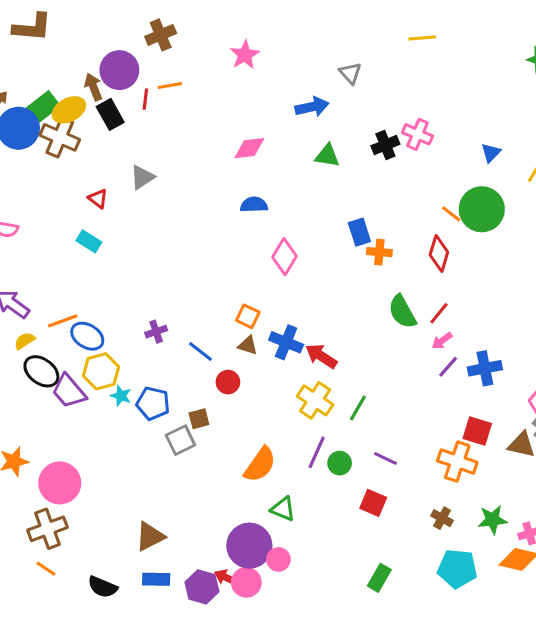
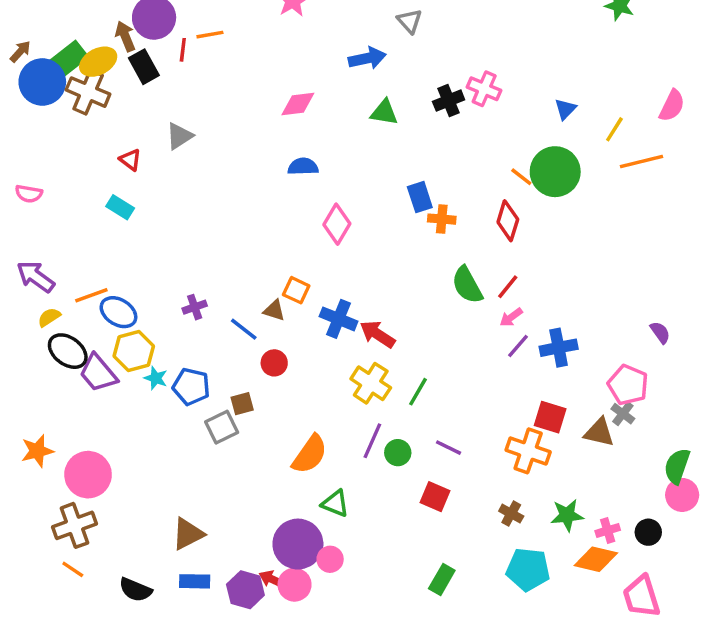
brown triangle: (248, 345) -> (274, 310), moved

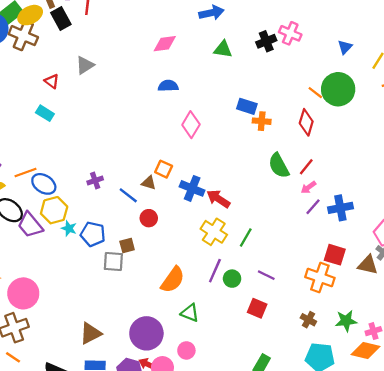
blue rectangle: (420, 197) -> (247, 106), turned -54
gray square: (222, 427) -> (113, 261), turned 30
purple circle: (298, 544) -> (146, 333), moved

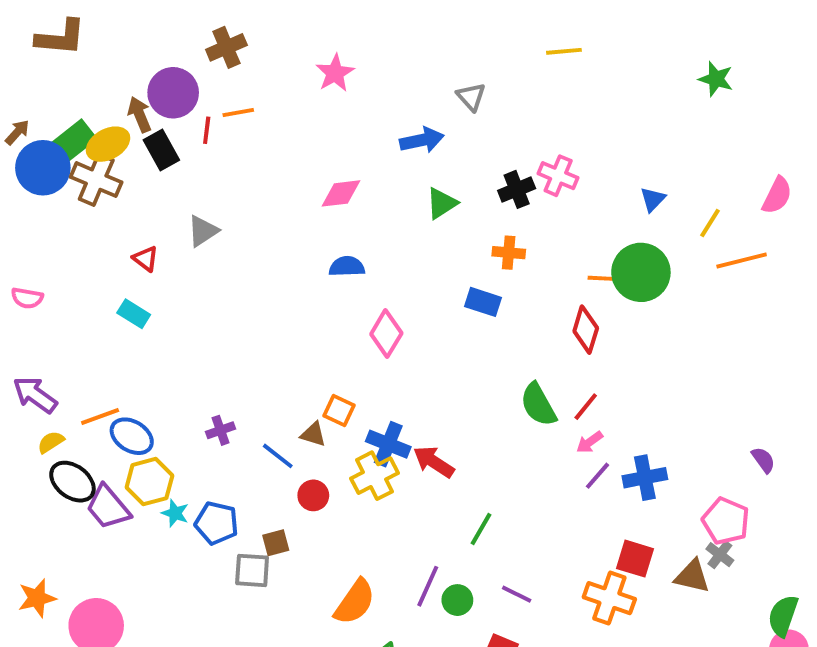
green triangle: (223, 49) -> (442, 203), turned -42
orange line: (315, 93) -> (601, 278), turned -35
orange cross: (262, 121) -> (509, 253), moved
yellow cross: (214, 232) -> (374, 476), moved, turned 30

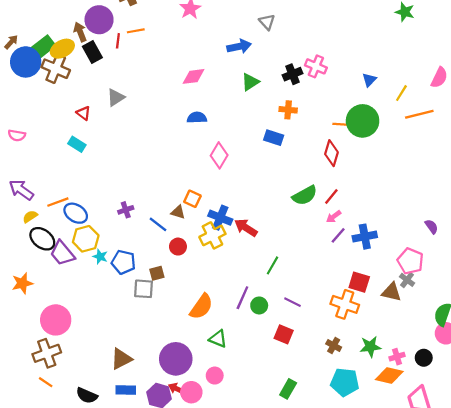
green semicircle: (538, 405) -> (305, 195), turned -90
orange star: (37, 598) -> (22, 283), moved

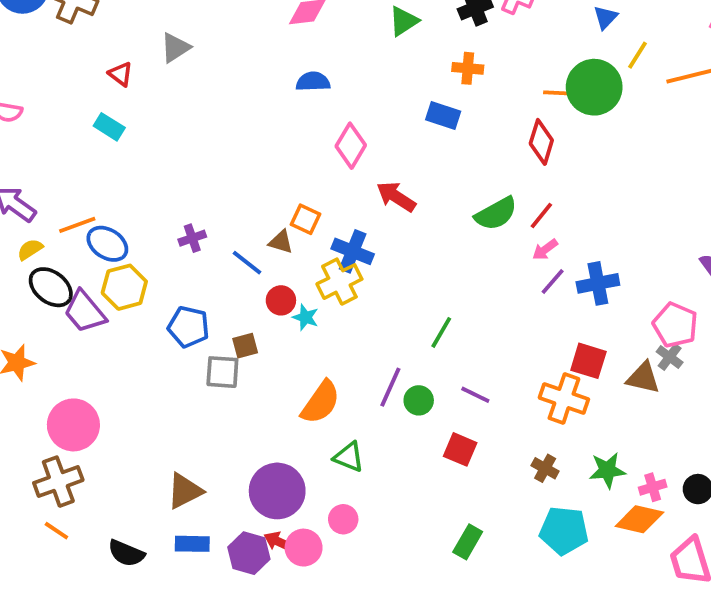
yellow line: (401, 93) -> (638, 55), moved
red arrow: (246, 228) -> (396, 197), moved
cyan star: (100, 257) -> (305, 317), moved

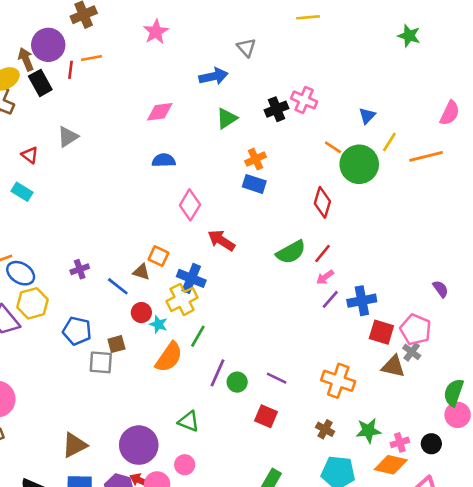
orange cross: (468, 68) -> (256, 159), moved, turned -30
orange line: (556, 93) -> (333, 147), moved, turned 30
green line: (441, 332) -> (198, 336), moved
red square: (588, 361) -> (381, 332), moved
orange semicircle: (321, 402) -> (169, 357), moved

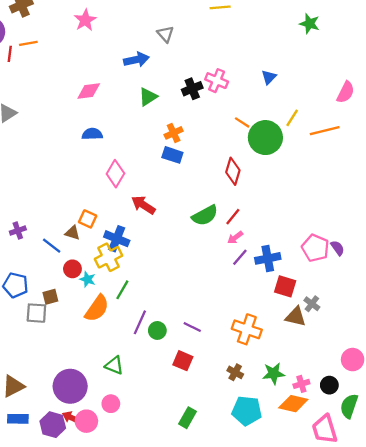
blue triangle: (367, 116) -> (269, 77), moved
pink pentagon: (416, 330) -> (315, 248), moved
green semicircle: (454, 393) -> (349, 406), moved

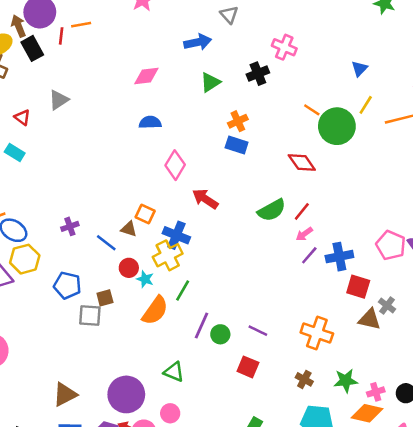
blue triangle: (269, 77) -> (359, 69), moved
pink cross: (217, 81) -> (284, 47), moved
red diamond: (233, 171) -> (302, 163), turned -52

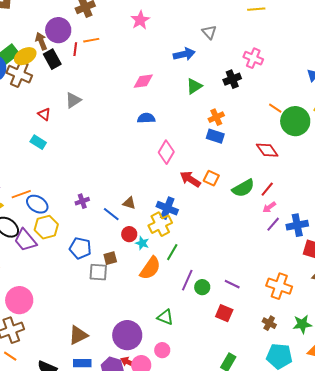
orange square: (145, 214) -> (211, 178), moved

